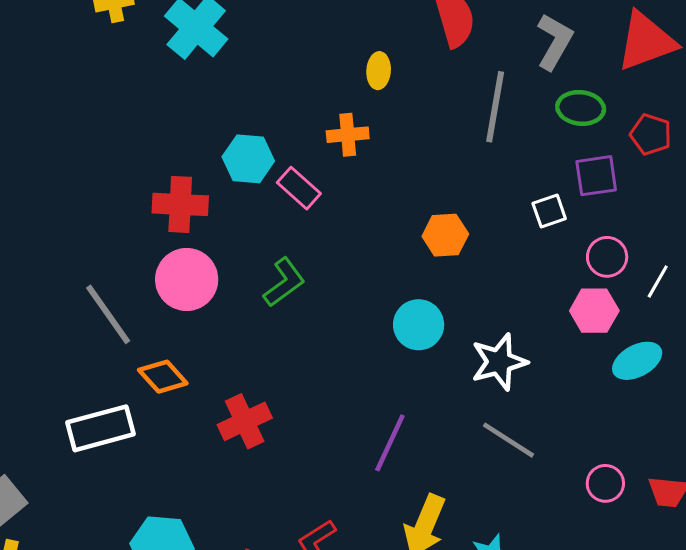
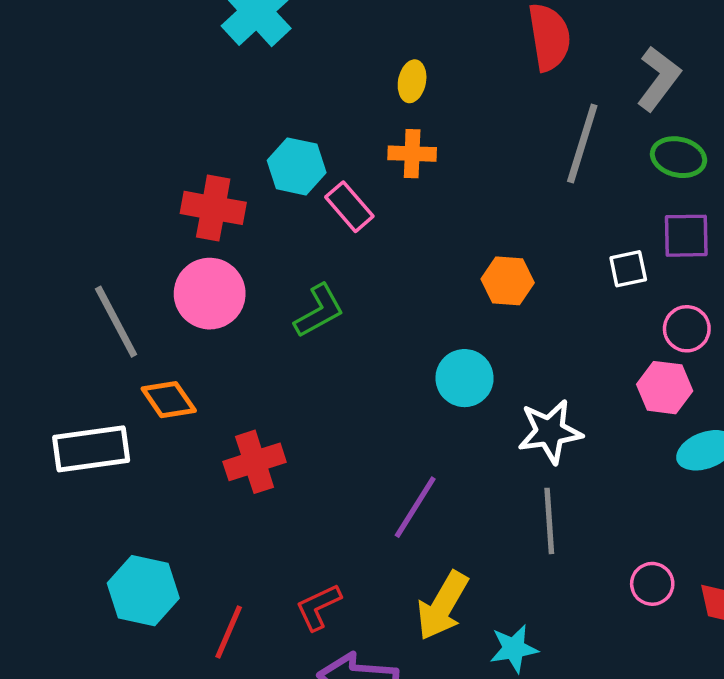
yellow ellipse: (379, 71) -> (412, 81), moved
gray line: (508, 440) -> (549, 521), turned 46

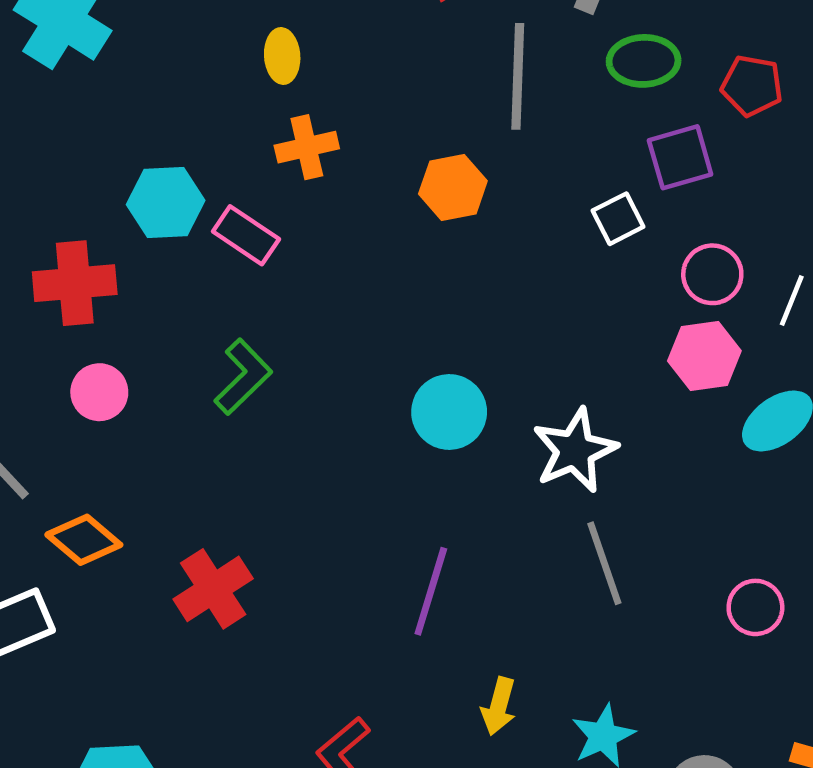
orange hexagon: (508, 281) -> (453, 187), moved
pink circle: (210, 294) -> (99, 392), size x0.6
yellow arrow: (442, 606) -> (499, 706), size x0.6

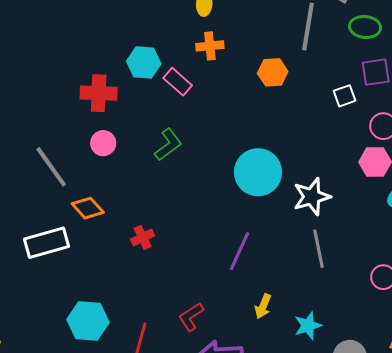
cyan circle: (449, 412) -> (258, 172), size x1.4
red cross: (213, 589) -> (143, 237), size x0.7

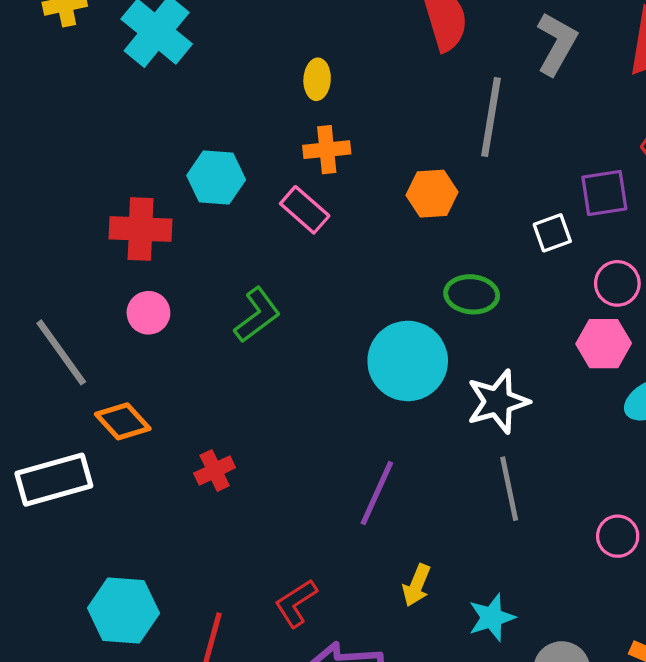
green ellipse: (365, 27) -> (472, 294), moved
pink rectangle: (178, 82) -> (305, 210), moved

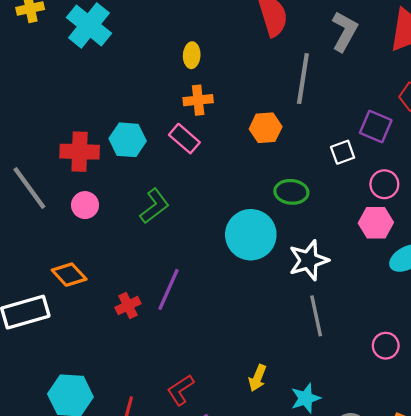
cyan hexagon: (216, 178) -> (128, 140), moved
purple square: (604, 193) -> (376, 127), turned 32
gray line: (61, 352) -> (29, 188), moved
purple line: (377, 493) -> (169, 289), moved

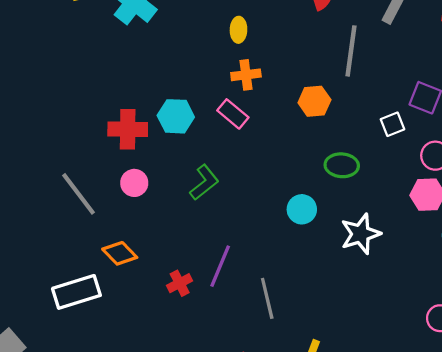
gray line: (29, 188) -> (78, 194), moved
cyan circle: (251, 235) -> (302, 209), size x0.6
gray line: (316, 316) -> (267, 298), moved

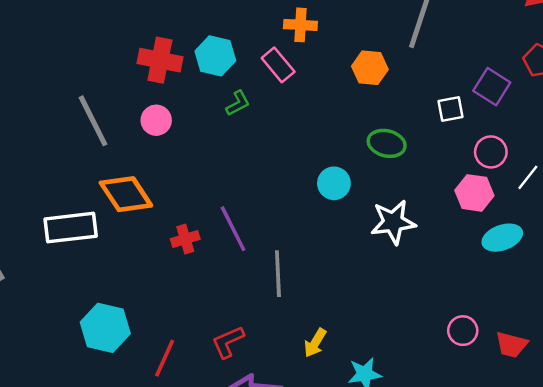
green L-shape: (204, 182) -> (238, 103), moved, size x0.7
orange diamond: (120, 253) -> (126, 194), size x1.4
purple line: (220, 266) -> (233, 229), turned -60

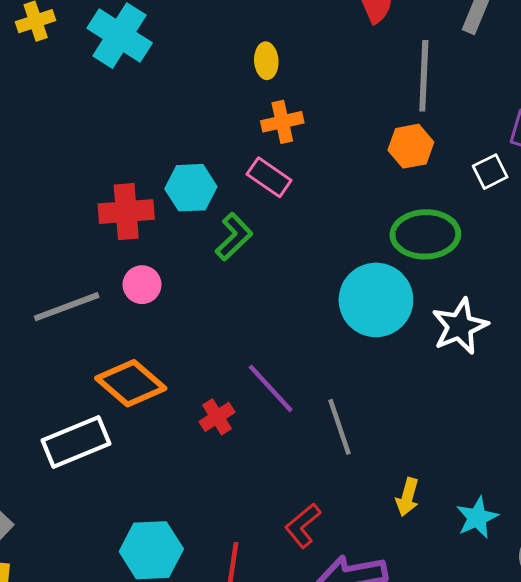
orange hexagon: (370, 68) -> (411, 146), moved
green L-shape: (238, 103) -> (234, 237), size x1.4
gray line: (93, 121) -> (67, 307), turned -68
green ellipse: (387, 143) -> (425, 234), size x1.4
cyan circle: (334, 183) -> (376, 300), size x1.8

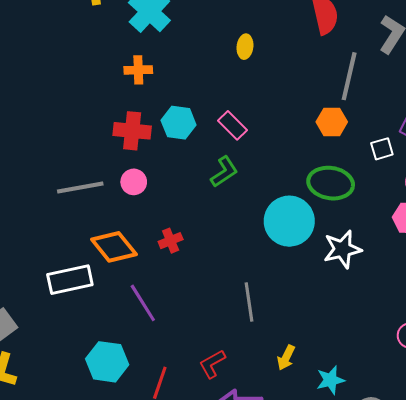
orange cross: (282, 122) -> (138, 70), moved
green L-shape: (234, 237) -> (224, 172), moved
purple line: (271, 388) -> (143, 303), moved
red cross: (217, 417) -> (171, 241), moved

